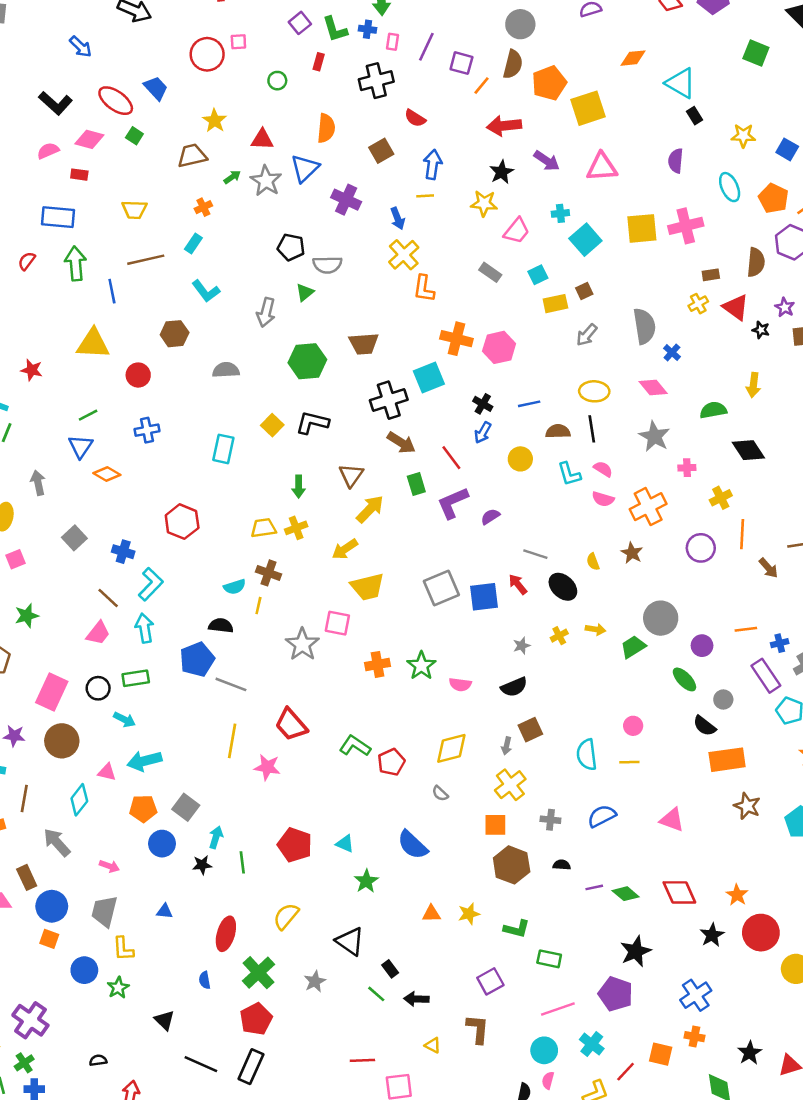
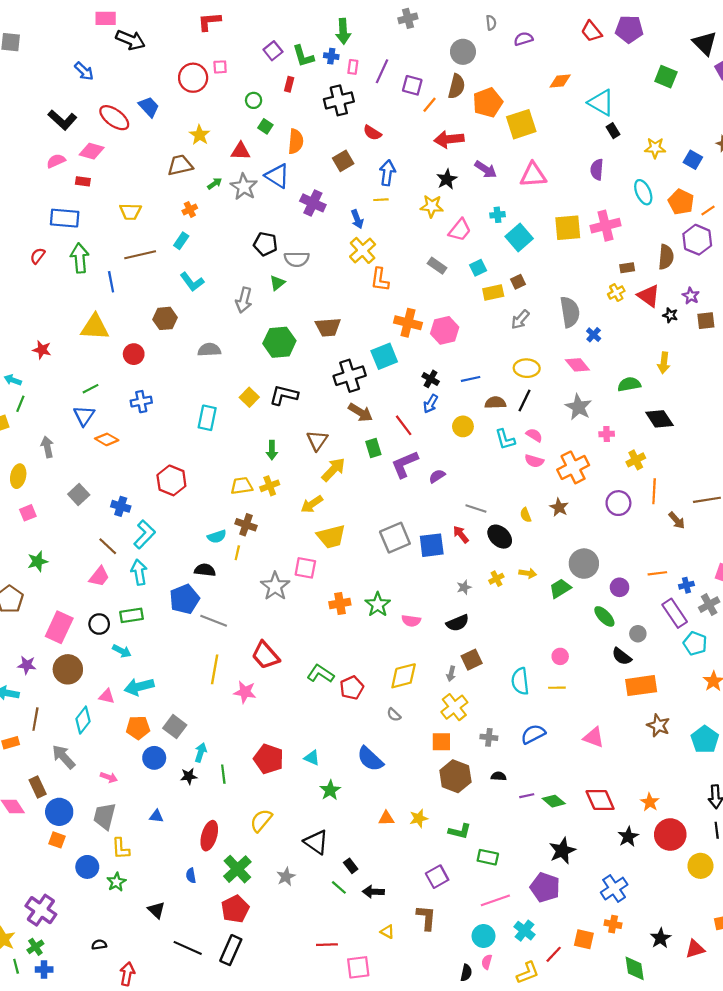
green square: (134, 136) -> (265, 126), moved
blue triangle: (305, 168) -> (277, 176), turned -44
black line: (592, 429) -> (525, 401), turned 35

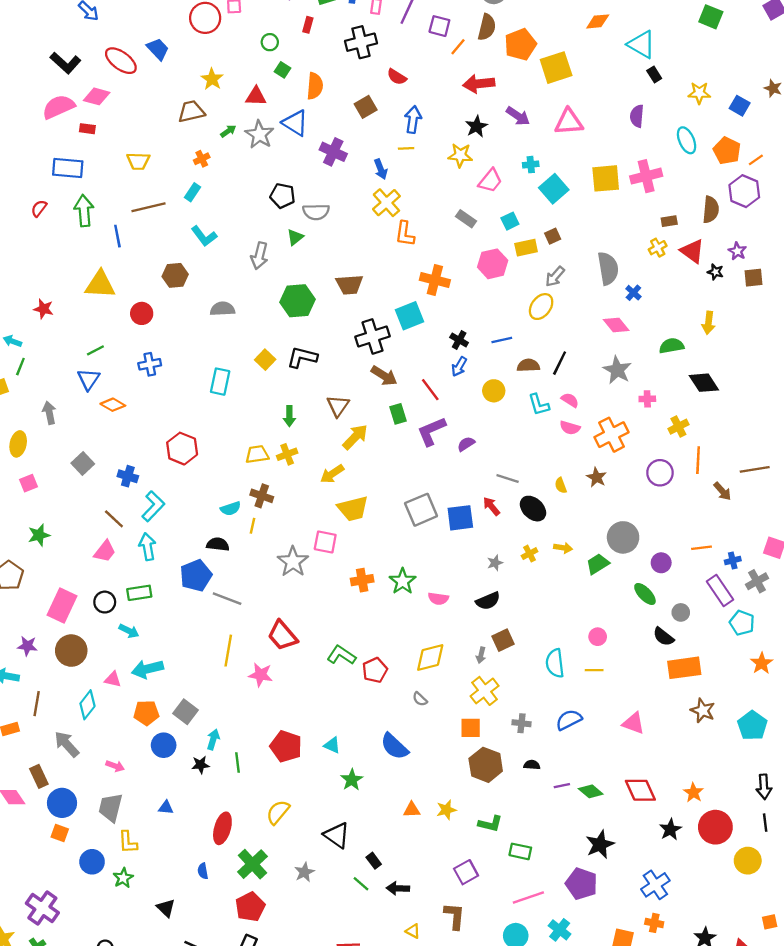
pink semicircle: (56, 161) -> (59, 107), size x1.6
pink hexagon: (445, 330) -> (493, 264), moved
yellow ellipse: (527, 368) -> (541, 307), moved, turned -55

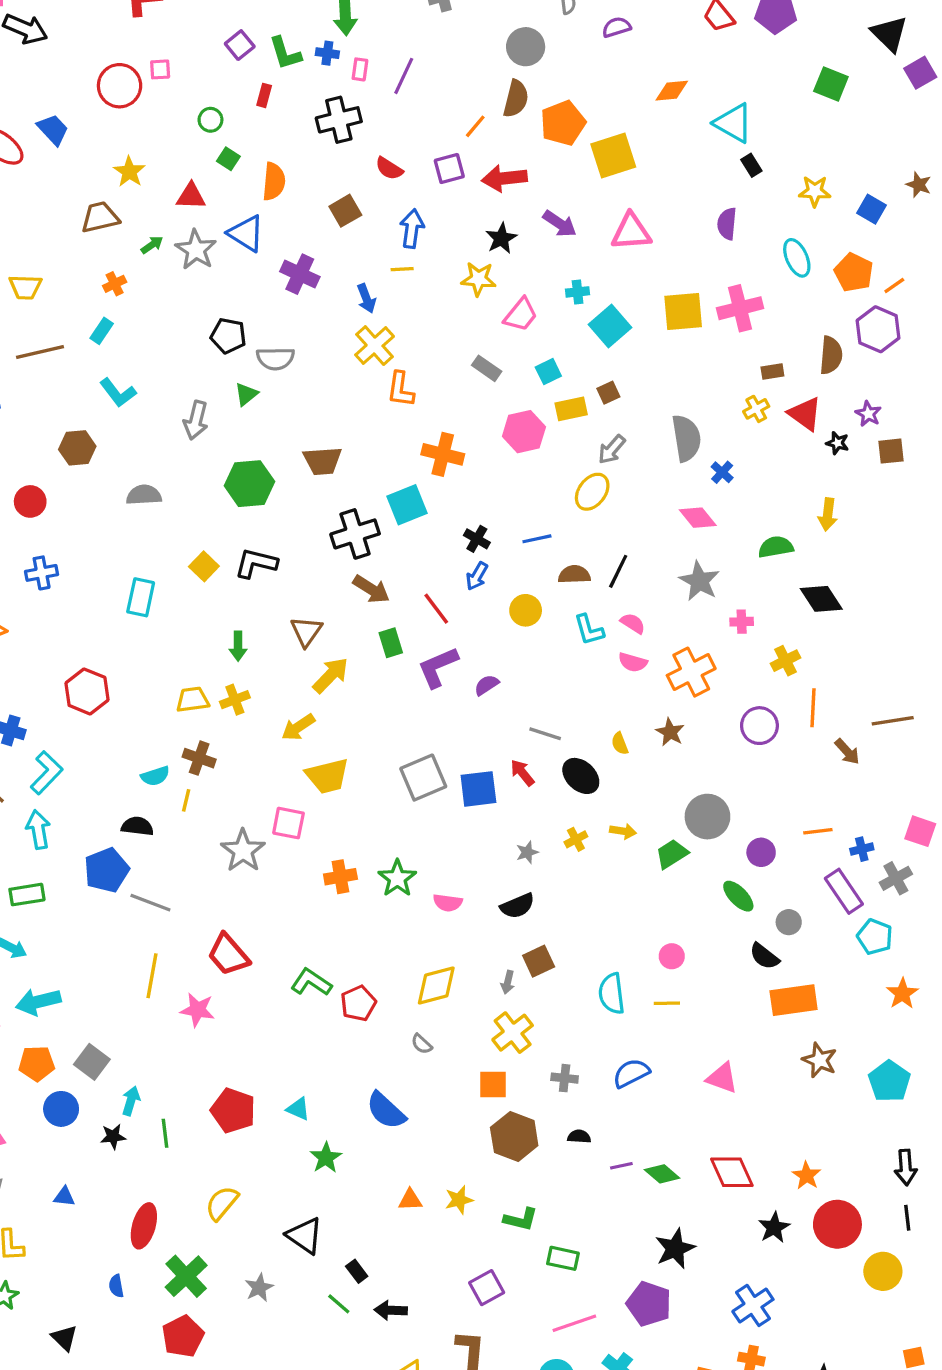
purple square: (439, 26) -> (449, 169), moved, turned -30

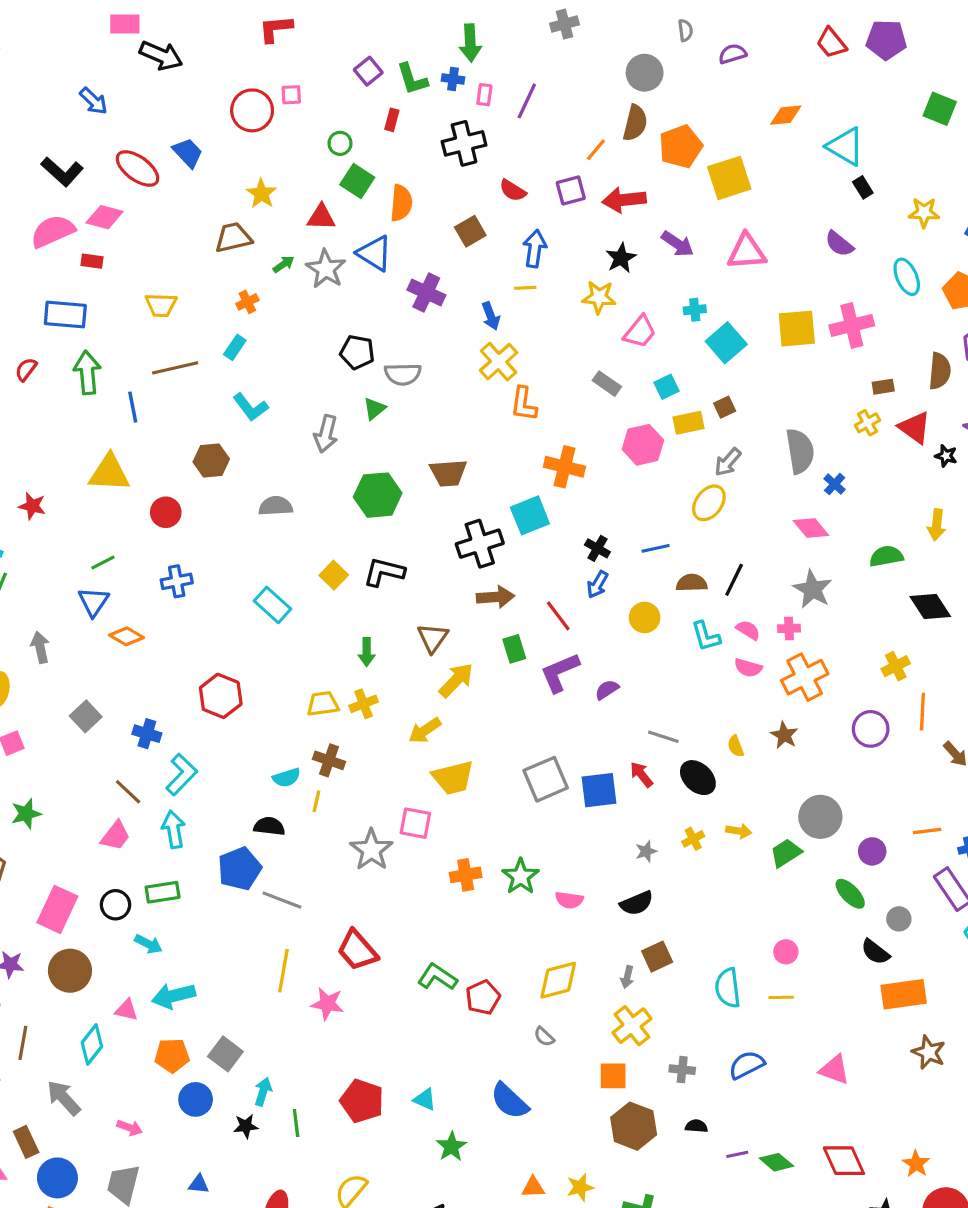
green square: (228, 159) -> (357, 181), size x1.5
purple semicircle: (727, 224) -> (839, 244), turned -56
brown arrow: (371, 589) -> (495, 597), turned -36
cyan rectangle: (141, 597) -> (272, 605), turned -60
pink cross: (742, 622) -> (789, 628), moved

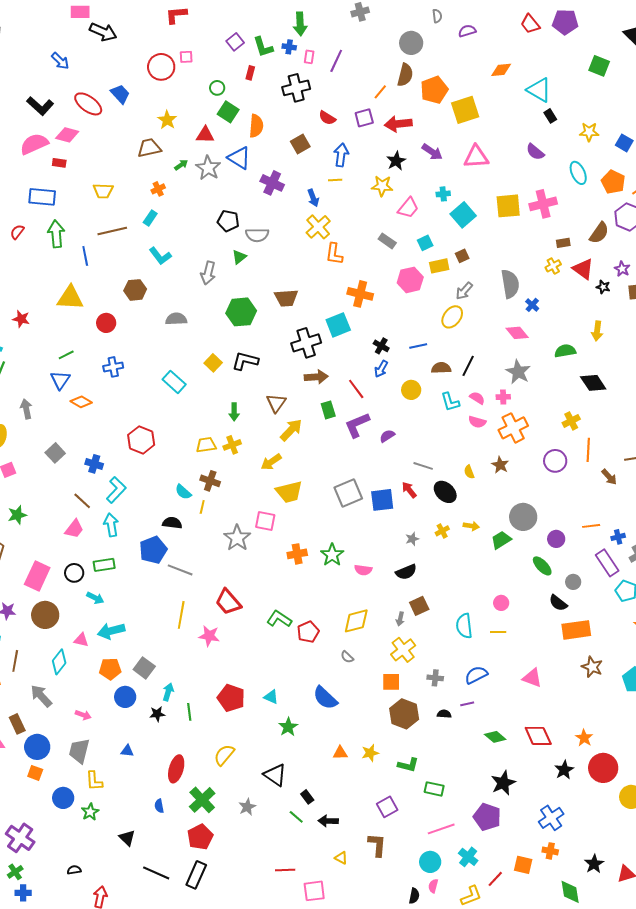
brown semicircle: (940, 371) -> (599, 233), turned 30
cyan semicircle: (287, 778) -> (183, 492), turned 60
purple line: (737, 1154) -> (467, 704), moved

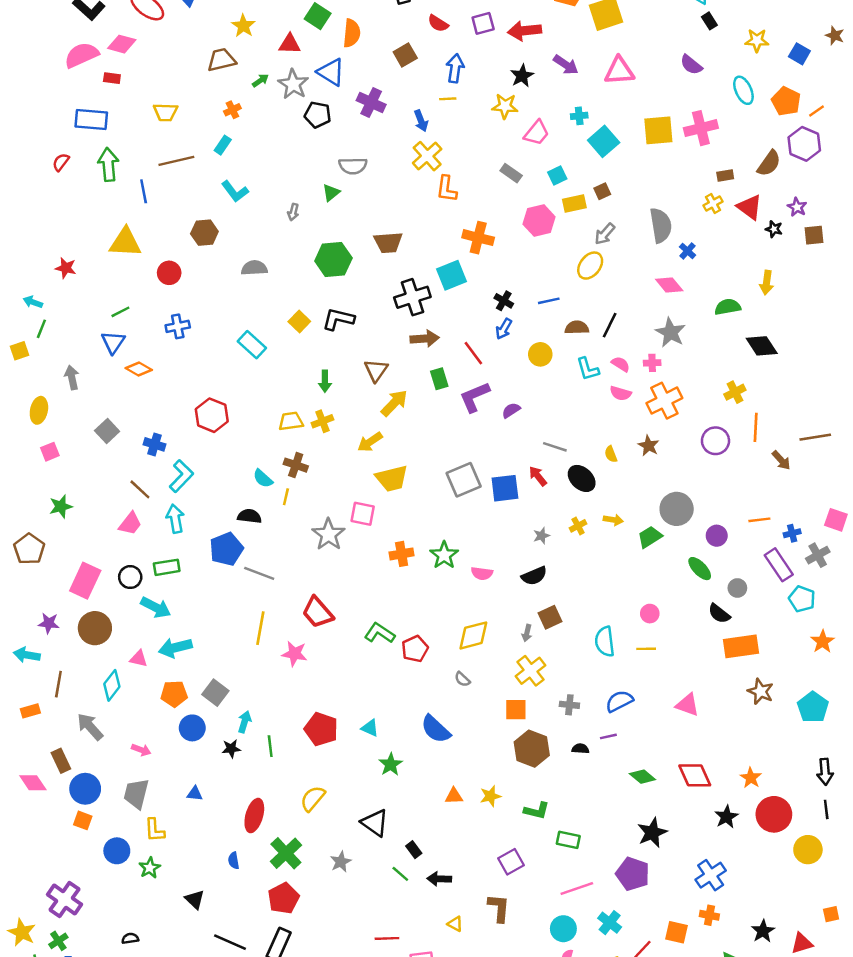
black pentagon: (228, 221) -> (318, 115), moved
gray arrow: (208, 273) -> (293, 212), size x0.6
cyan arrow: (95, 598) -> (156, 607), size x1.4

